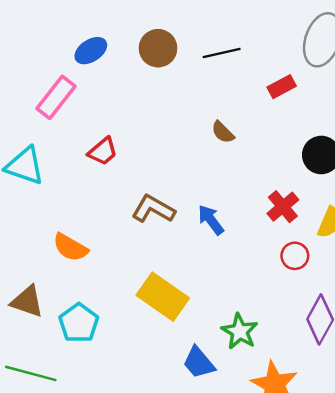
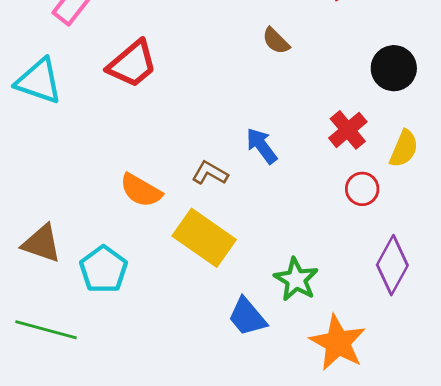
red trapezoid: (103, 151) -> (132, 64), size x1.4
brown L-shape: (153, 209) -> (210, 173), moved, size x0.7
orange semicircle: (70, 247) -> (141, 190), moved

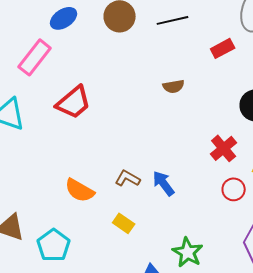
brown semicircle: (276, 41) -> (174, 86), turned -55
blue arrow: (262, 146) -> (164, 183), moved
yellow rectangle: (204, 238) -> (124, 223), size x0.5

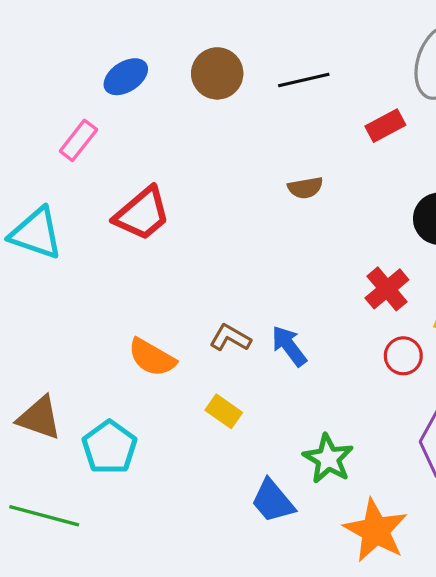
pink rectangle: (35, 57) -> (78, 140), size x0.7

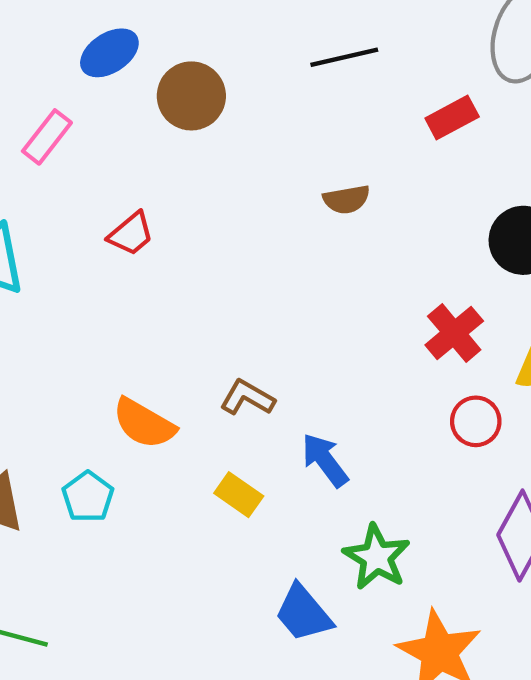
brown circle: (217, 73) -> (191, 96), moved
red trapezoid: (142, 214) -> (131, 234), size x0.6
blue arrow: (289, 346) -> (325, 460), moved
cyan pentagon: (109, 447) -> (88, 497), moved, size x0.7

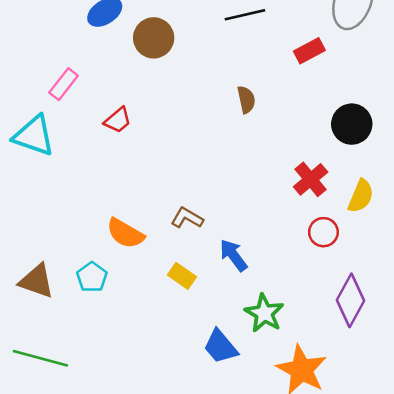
pink rectangle: (47, 137) -> (64, 84), moved
brown semicircle: (346, 199) -> (246, 100), turned -92

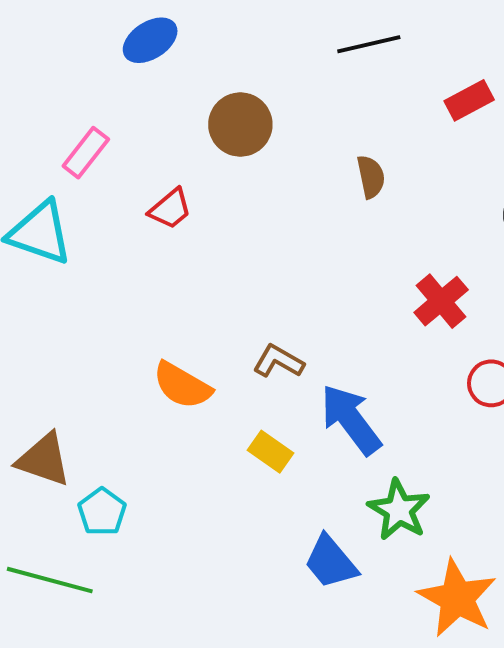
brown circle: (154, 38) -> (240, 125), moved
red cross: (311, 179) -> (441, 301), moved
blue arrow: (233, 255) -> (351, 420), size x1.4
cyan pentagon: (92, 277) -> (102, 512), moved

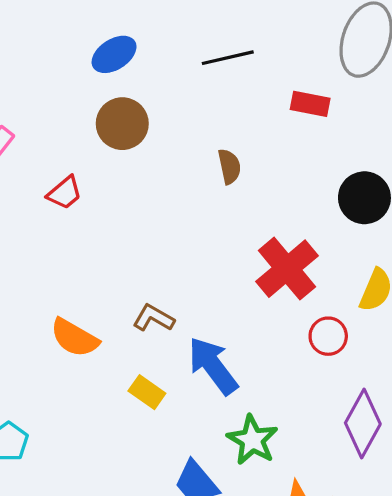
blue ellipse: (150, 40) -> (114, 54), moved
red rectangle: (469, 100) -> (310, 104), turned 39
red cross: (441, 301) -> (287, 269), size x1.4

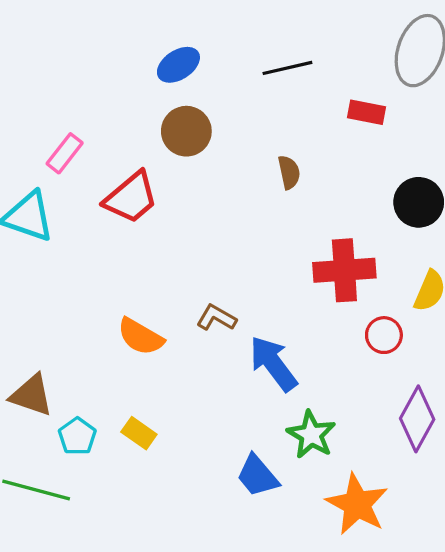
red trapezoid: (65, 193) -> (131, 198), size x1.6
red cross: (287, 269) -> (344, 270), turned 36
yellow rectangle: (147, 392) -> (139, 433), moved

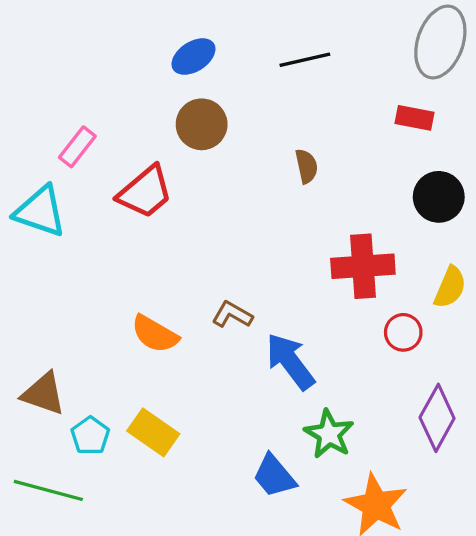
red rectangle: (367, 112) -> (415, 118), moved
yellow rectangle: (139, 433) -> (153, 432), size x1.4

